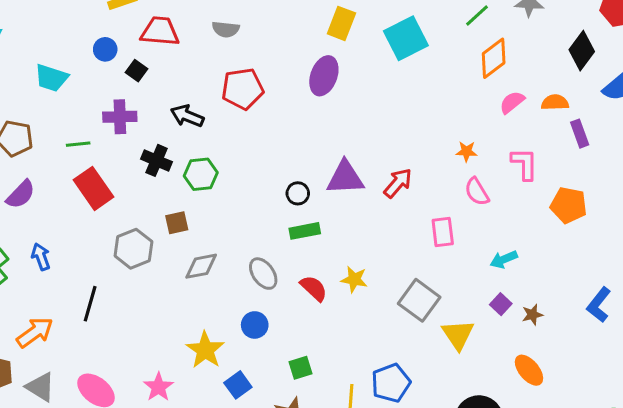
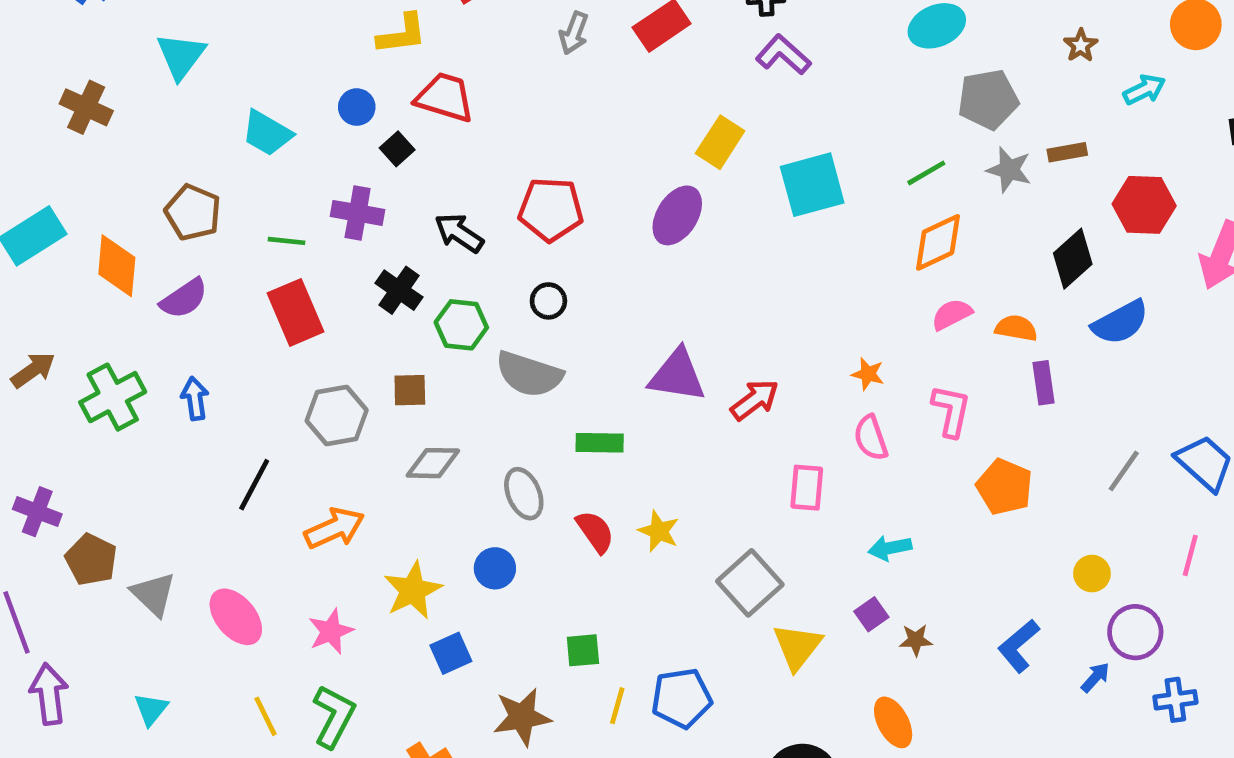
gray semicircle: (226, 29) -> (529, 374), moved, size x1.6
black circle: (298, 193) -> (548, 301), moved
orange arrow: (35, 332) -> (334, 528), moved
green square: (300, 368) -> (583, 650), moved

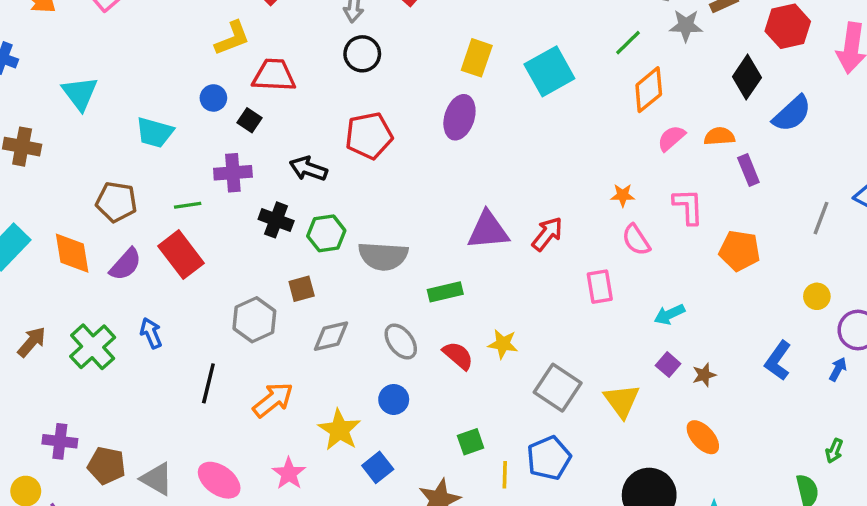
black circle: (548, 301) -> (362, 54), moved, size x1.4
red rectangle: (296, 312) -> (181, 255), moved
gray square: (750, 583) -> (558, 388), moved

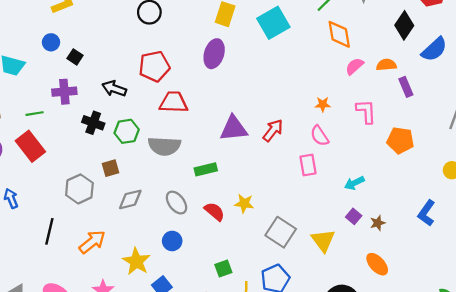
red trapezoid: (274, 75) -> (174, 102), moved
orange diamond: (649, 90) -> (339, 34), turned -60
pink semicircle: (636, 240) -> (320, 136), moved

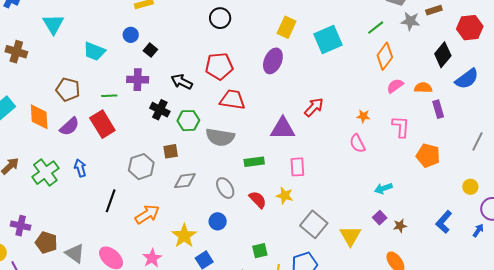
orange diamond: (339, 34) -> (385, 56), turned 40
red arrow: (273, 130) -> (314, 107), moved
pink rectangle: (308, 165) -> (297, 167), moved

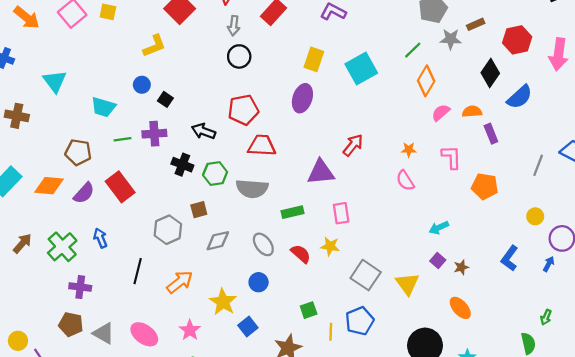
green line: (109, 96) -> (122, 139), moved
orange diamond: (39, 117) -> (49, 186), turned -76
purple cross: (21, 226) -> (80, 287), moved

